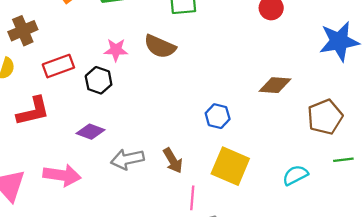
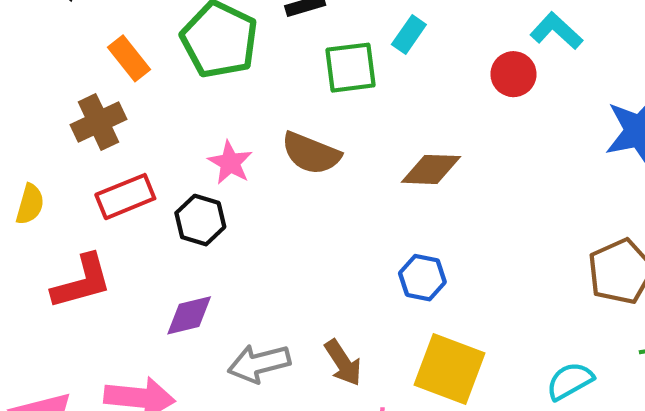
brown cross: (23, 31) -> (98, 122), moved
pink star: (116, 50) -> (230, 163), turned 30
brown diamond: (275, 85) -> (431, 169), moved
purple diamond: (91, 132) -> (189, 315), turned -32

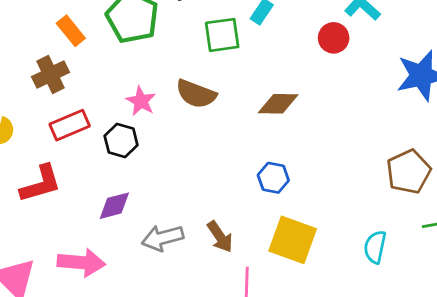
cyan semicircle: (570, 381) -> (375, 247), turned -48

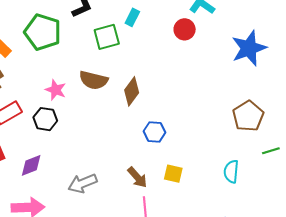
brown diamond: (278, 104) -> (132, 91), moved, turned -48
purple diamond: (114, 206) -> (31, 165), moved
brown arrow: (220, 237) -> (137, 177), moved
yellow square: (293, 240) -> (173, 174), size x0.6

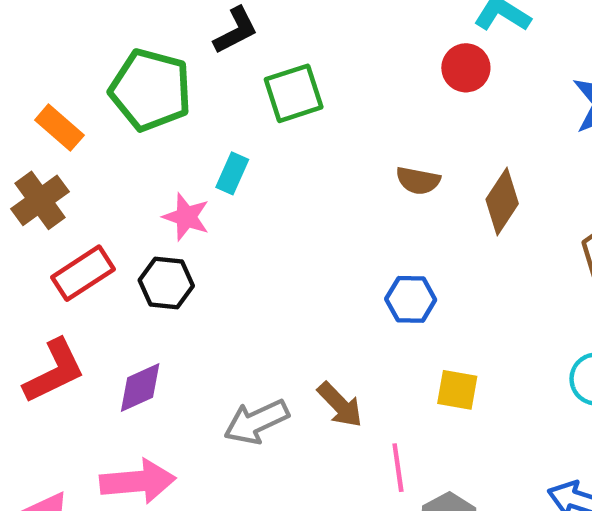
cyan rectangle: (132, 17) -> (232, 173), moved
brown semicircle: (93, 80) -> (418, 181), moved, size x0.7
brown diamond: (132, 91) -> (502, 201), moved
brown arrow: (137, 177) -> (340, 405), moved

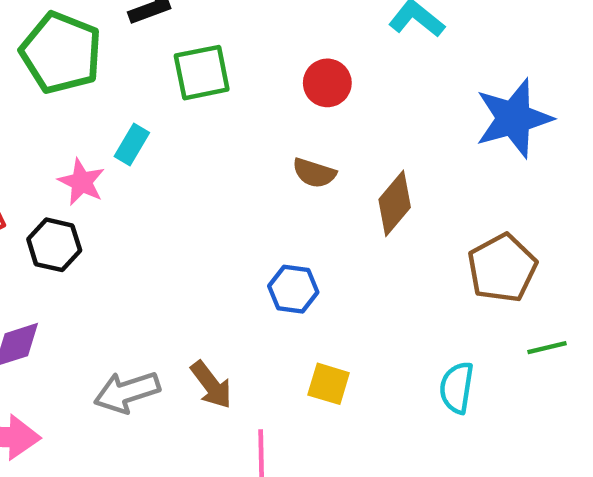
red circle: (466, 68) -> (327, 83), moved

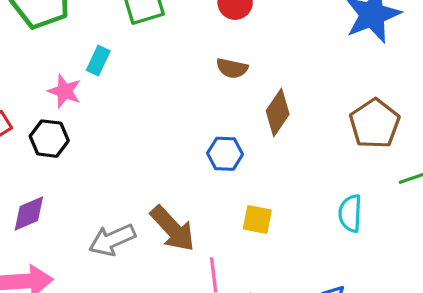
brown diamond: (395, 203) -> (278, 113), moved
brown arrow: (211, 385) -> (173, 229), size x1.4

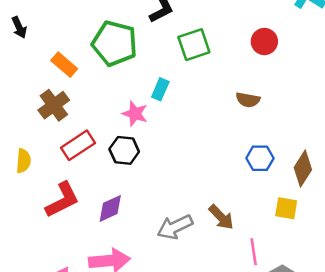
brown semicircle: (232, 68) -> (248, 100), moved
brown diamond: (278, 113) -> (303, 169), moved
brown arrow: (173, 229) -> (221, 217), size x0.7

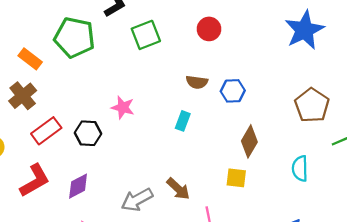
cyan rectangle: (160, 89) -> (183, 121), moved
pink star: (135, 114) -> (123, 107), moved
blue hexagon: (260, 158) -> (233, 91), moved

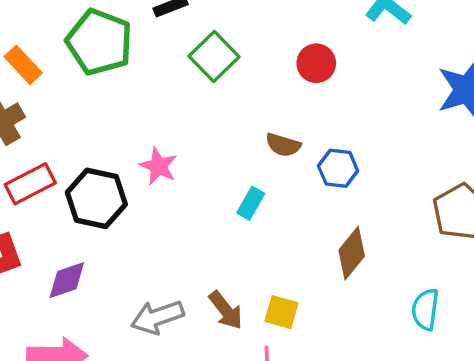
green square: (146, 35) -> (214, 56), turned -32
black hexagon: (88, 133) -> (96, 198), size x1.4
yellow square: (236, 178) -> (281, 312), moved

